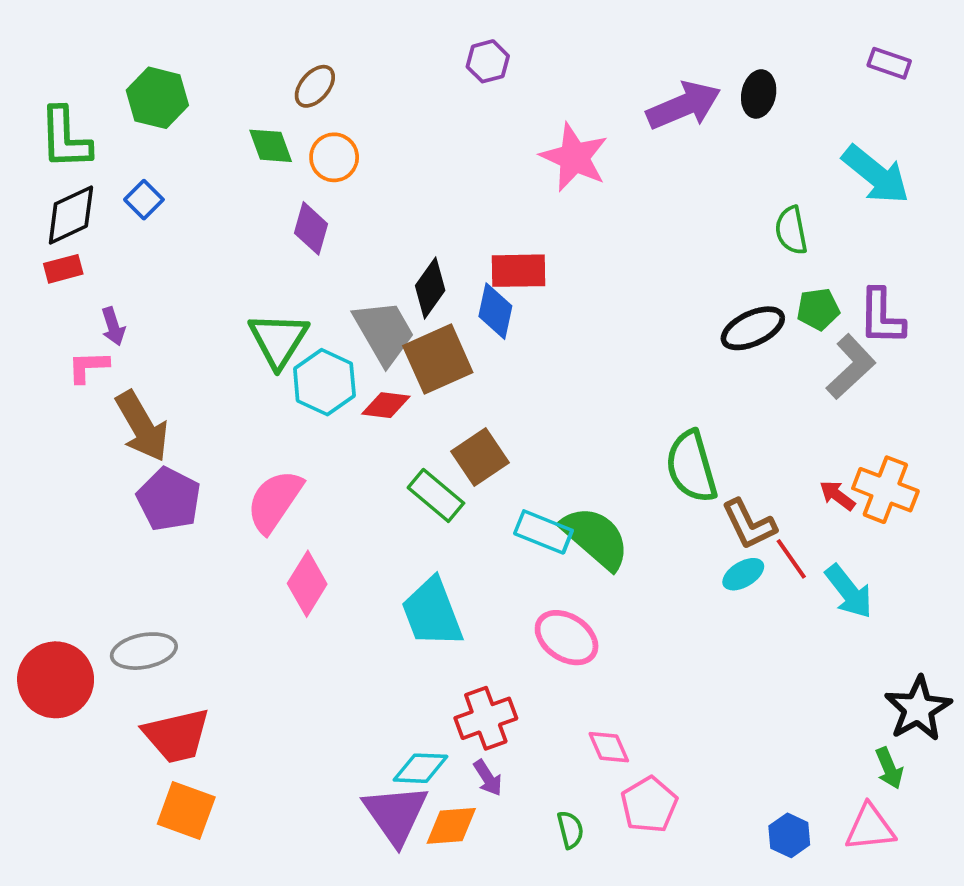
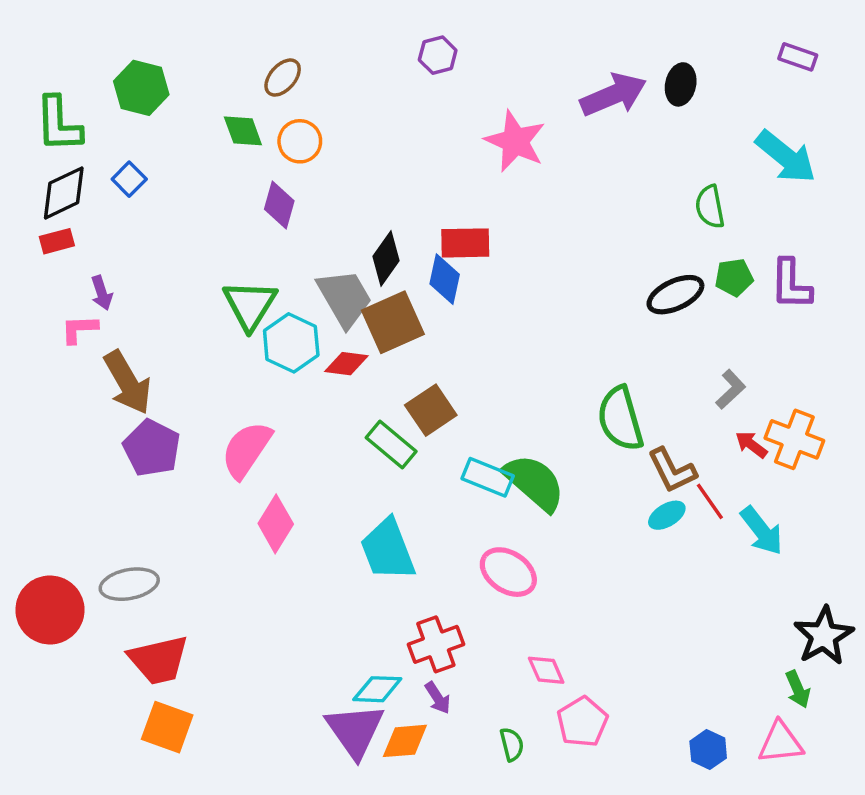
gray L-shape: (851, 367) -> (731, 389), moved, size x0.7

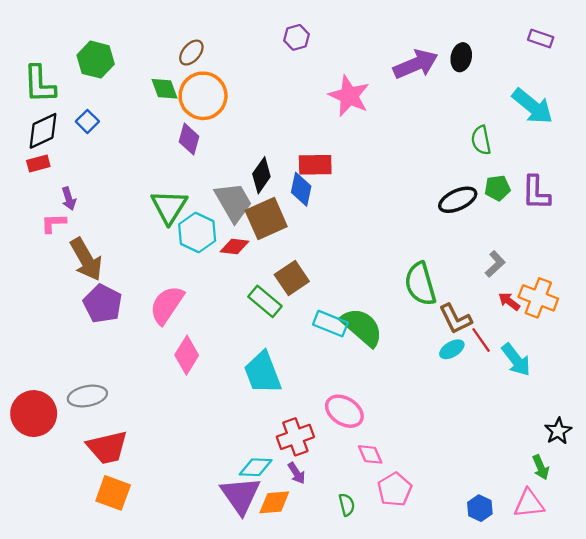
orange circle: (300, 141) -> (203, 96), size x1.6
pink ellipse: (508, 572) -> (344, 411), moved
black star: (824, 636) -> (558, 431), size x0.7

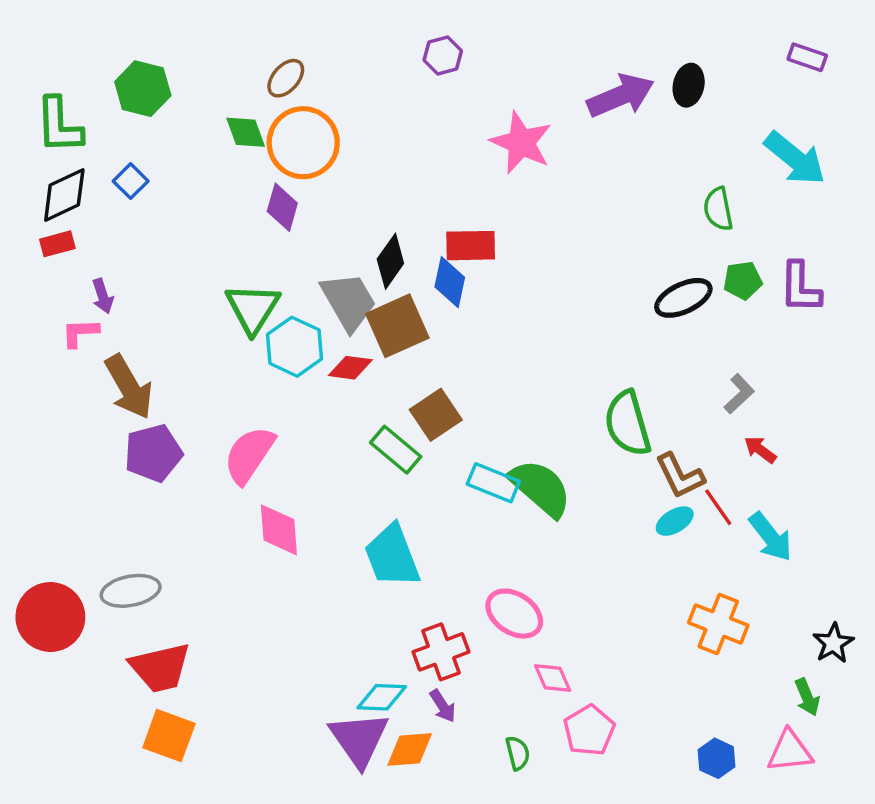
orange cross: (538, 298) -> (718, 624), moved
purple pentagon: (103, 304) -> (153, 453), turned 30
pink diamond: (187, 355) -> (279, 530), turned -36

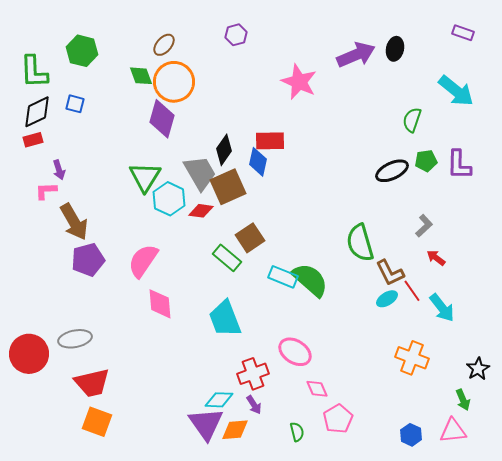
purple hexagon: (443, 56) -> (236, 35), moved
blue square: (131, 181) -> (75, 104), turned -30
purple diamond: (282, 207) -> (162, 119), size x1.4
green semicircle: (718, 209) -> (412, 120), turned 30

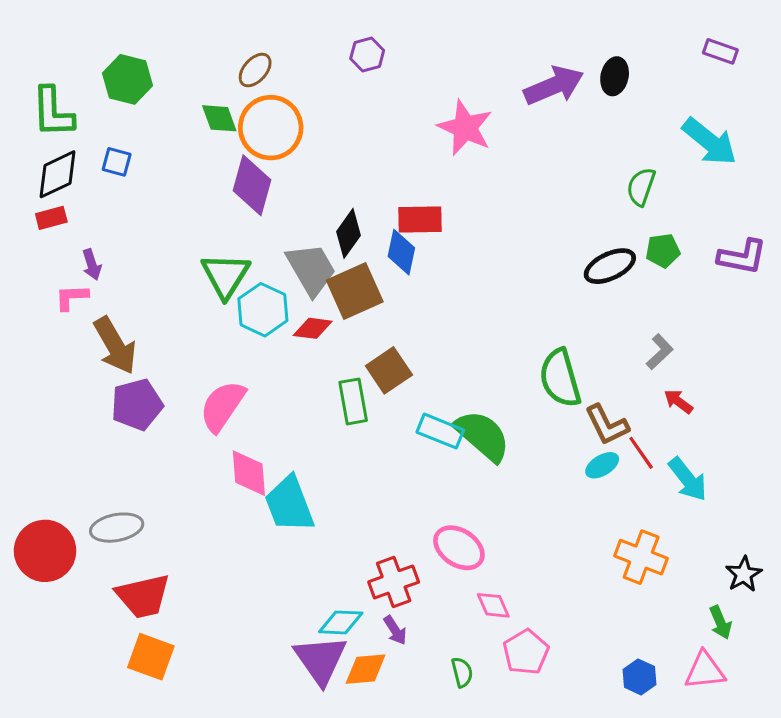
purple L-shape: (459, 165) -> (742, 257), moved, turned -80
green rectangle: (227, 258) -> (353, 401), turned 40
cyan trapezoid: (225, 319) -> (289, 504), moved

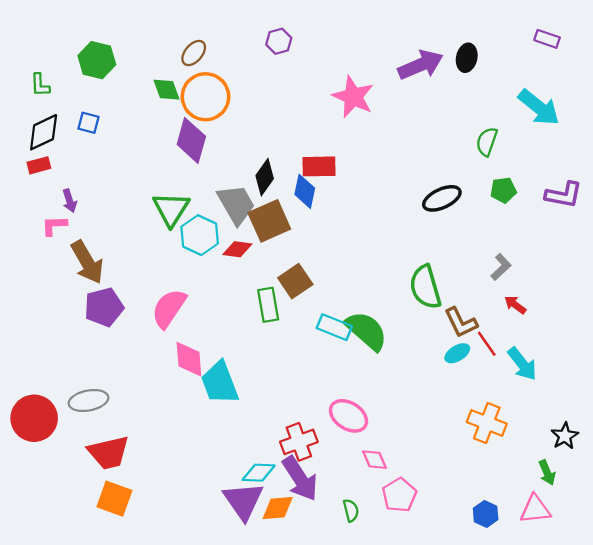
green L-shape: (53, 112) -> (40, 85), size x0.6
black ellipse: (610, 266) -> (442, 198), moved
purple arrow: (395, 630) -> (300, 479), size x2.0

